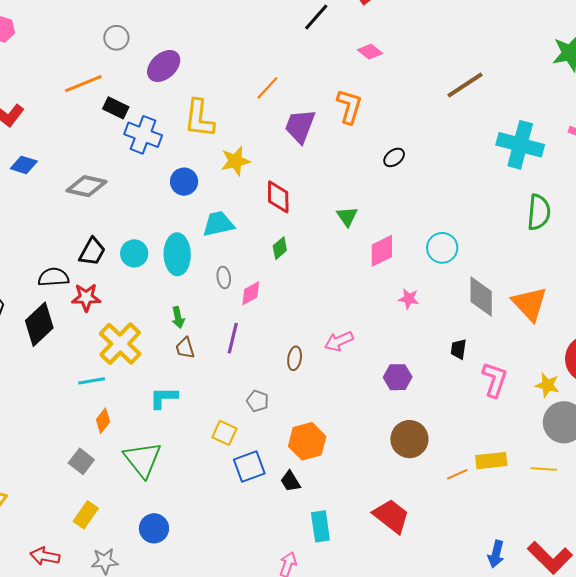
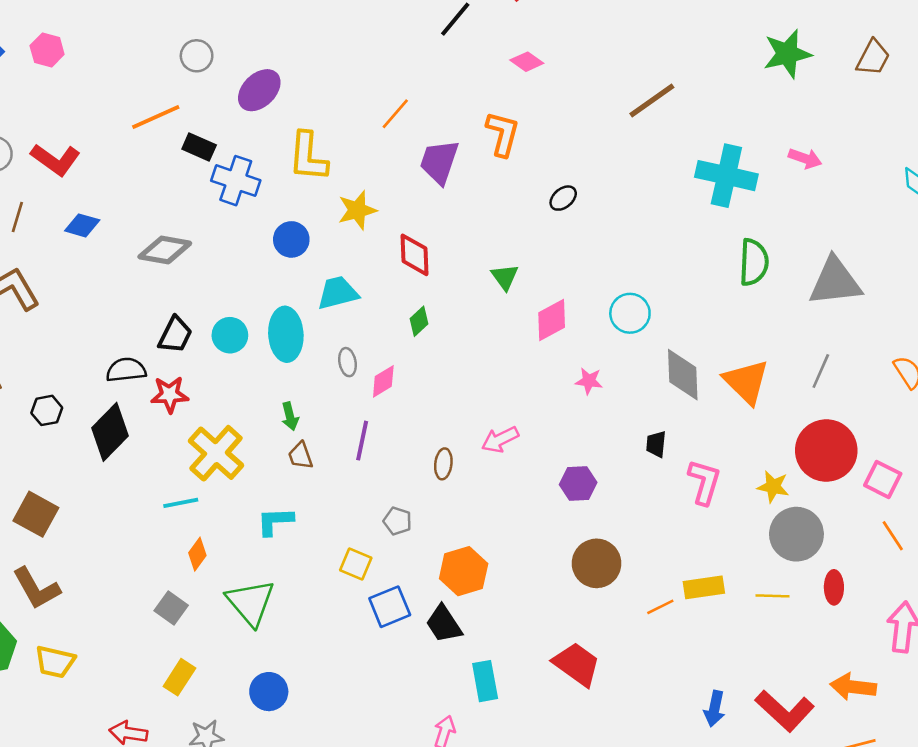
black trapezoid: (290, 481) -> (444, 624), size x1.4

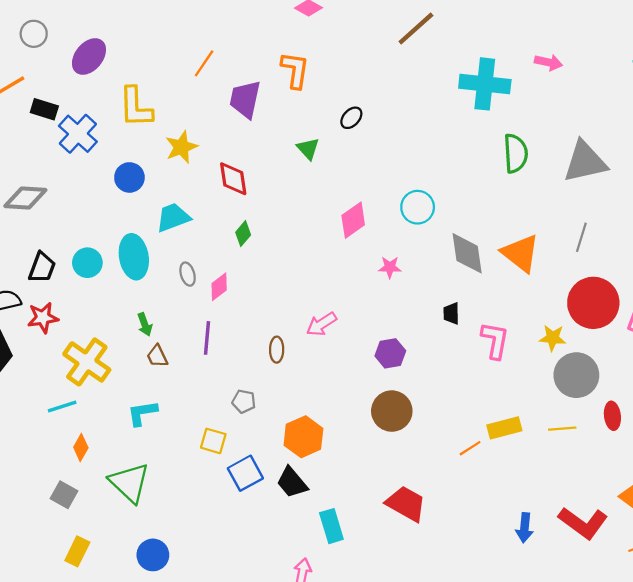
blue cross: (236, 181) -> (78, 134), turned 30
green triangle: (505, 277) -> (308, 149), moved
brown circle: (597, 563) -> (392, 411), moved

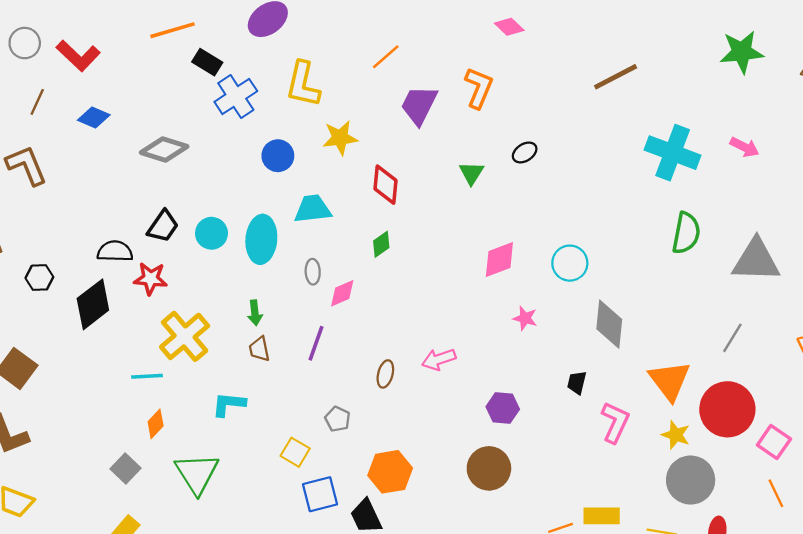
orange triangle: (521, 253) -> (670, 381), moved

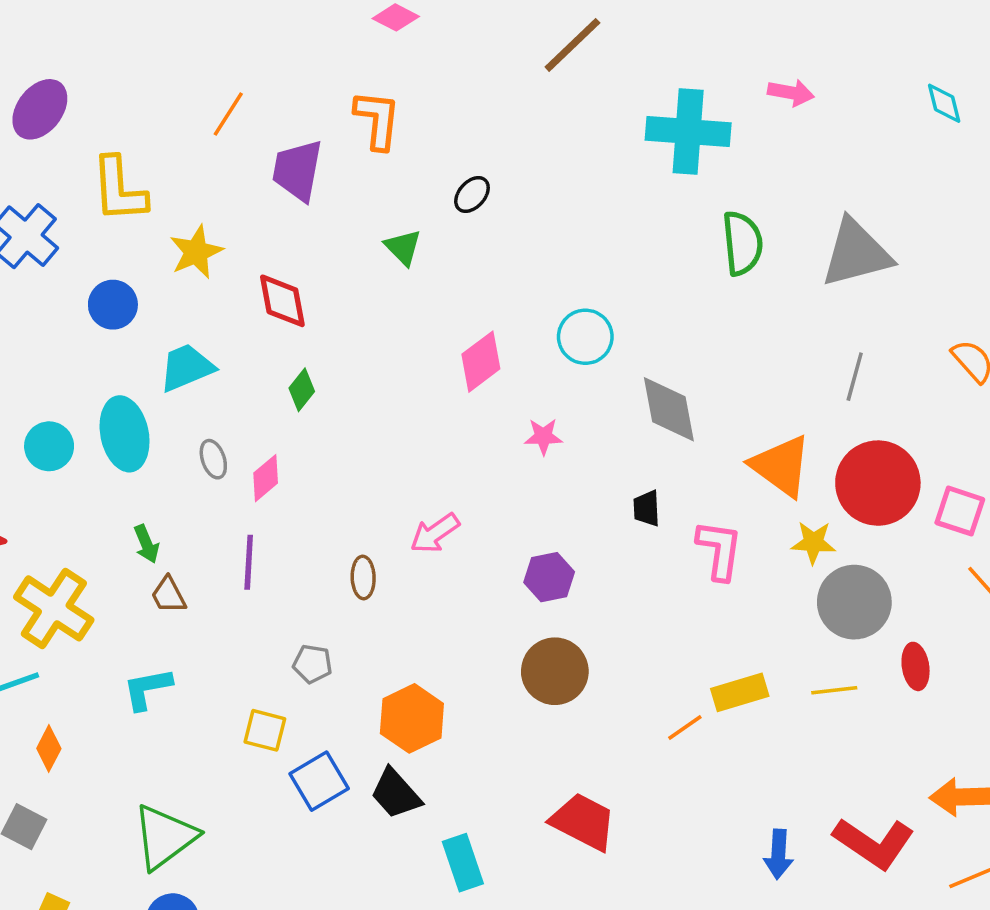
green triangle: (197, 473) -> (165, 837), moved, turned 42

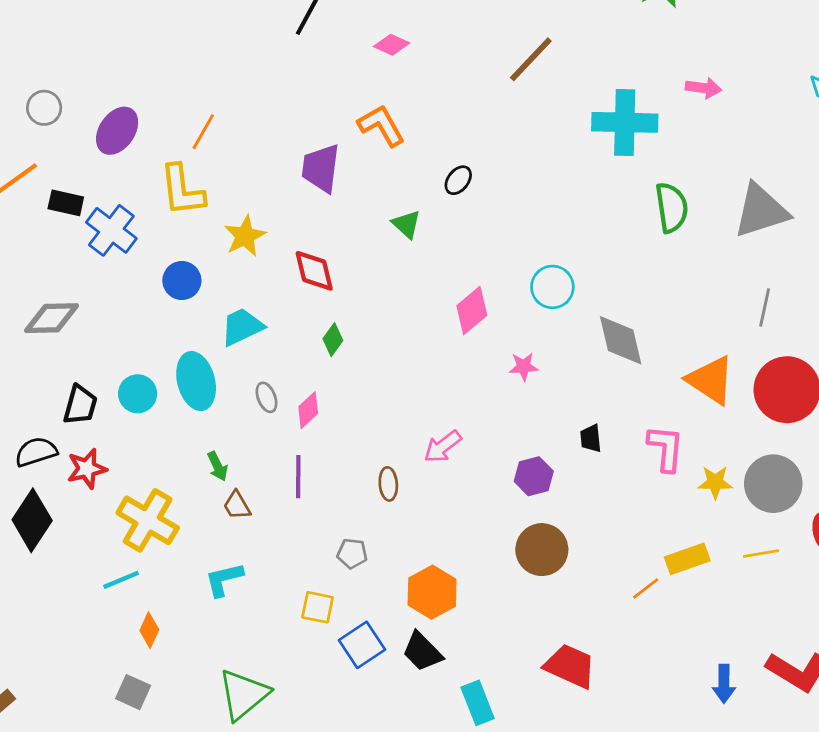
orange line: (228, 114) -> (203, 132), moved
orange L-shape: (377, 120) -> (381, 126), turned -33
black trapezoid: (647, 508) -> (591, 438), moved
yellow star: (813, 542) -> (715, 482), moved

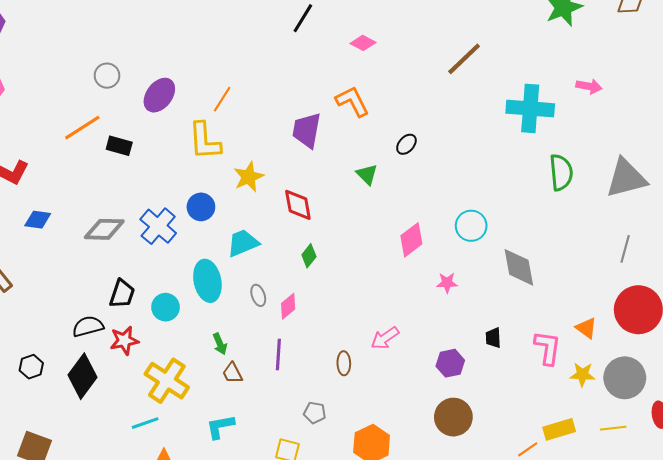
blue cross: (111, 230) -> (158, 226), moved
orange triangle: (711, 380) -> (586, 328), moved, size x0.6
cyan circle: (138, 394) -> (165, 307), moved

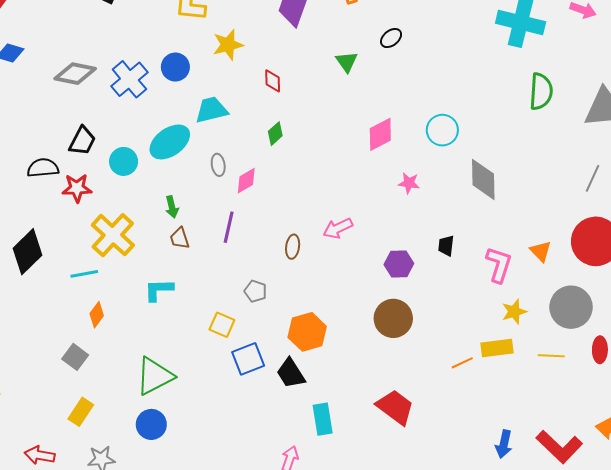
red diamond: (298, 205) -> (273, 81), size x0.7
cyan ellipse: (207, 281) -> (170, 142), turned 57
yellow star: (582, 374) -> (514, 312), moved, turned -30
black diamond: (82, 376) -> (28, 252), moved

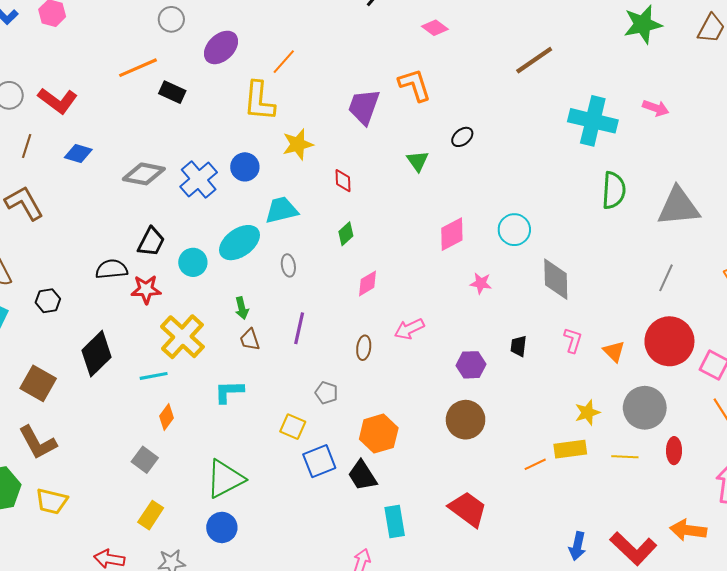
pink diamond: (246, 181) -> (368, 283), moved
pink L-shape: (499, 265) -> (573, 340), moved, size x0.7

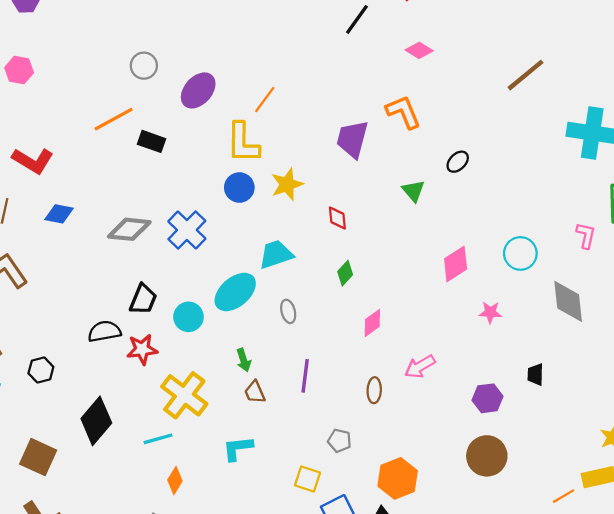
blue circle: (245, 167) -> (239, 188), moved
pink L-shape: (573, 340) -> (586, 235), moved

